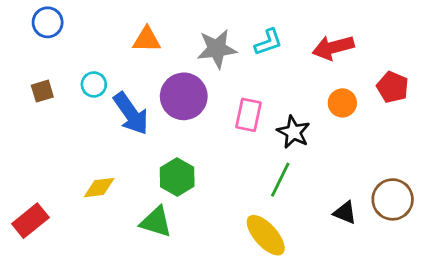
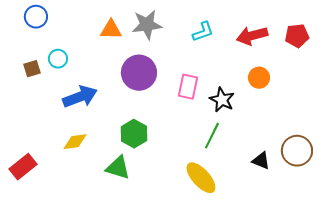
gray star: (217, 49) -> (147, 25), moved
cyan circle: (94, 84) -> (58, 59), moved
red pentagon: (393, 87) -> (297, 36), moved, turned -30
blue arrow: (131, 114) -> (80, 97), moved, turned -76

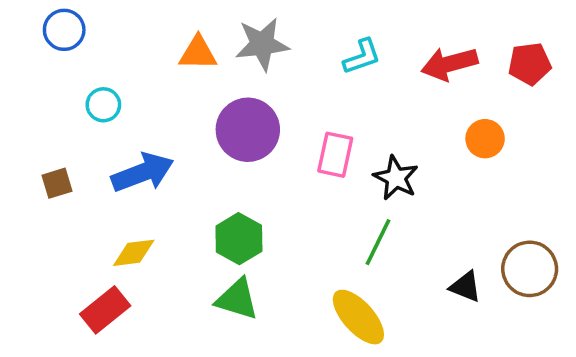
brown square: (32, 69) -> (57, 183), moved
orange circle: (259, 78) -> (485, 139), moved
red rectangle: (23, 167) -> (105, 310), moved
green triangle: (118, 168) -> (237, 299), moved

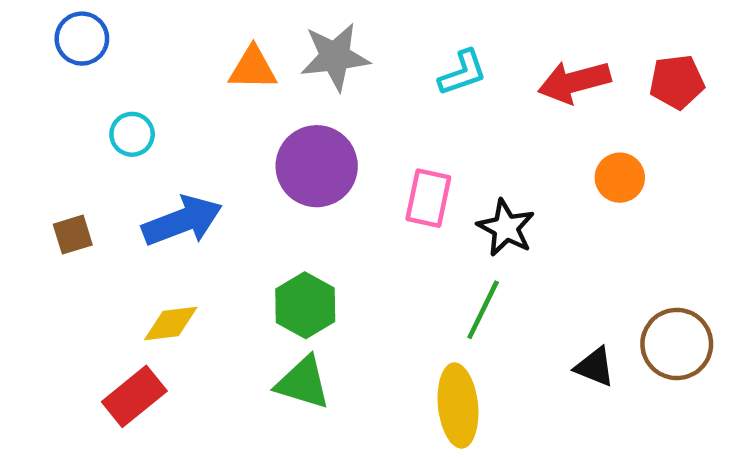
yellow ellipse: (358, 317) -> (458, 406), turned 36

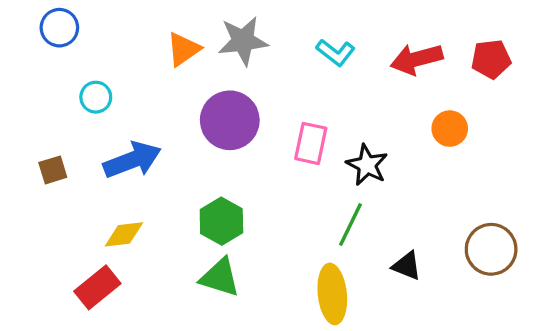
orange triangle: (253, 68) -> (183, 49), turned -36
cyan L-shape: (463, 73) -> (336, 52), turned 57
black triangle: (595, 367) -> (407, 266), moved

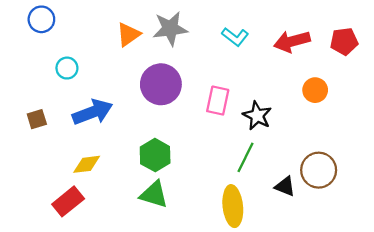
brown circle: (491, 249) -> (319, 170), moved

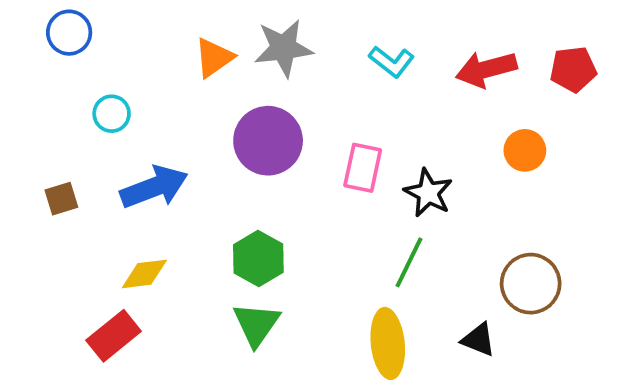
black triangle: (285, 186) -> (479, 340), moved
green triangle: (154, 194) -> (256, 324), turned 48

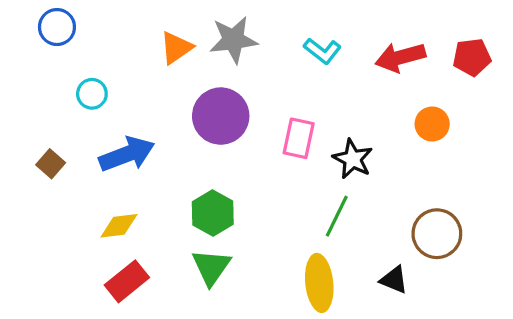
brown square: (61, 199) -> (51, 164), turned -32
red rectangle: (114, 336) -> (127, 281), moved

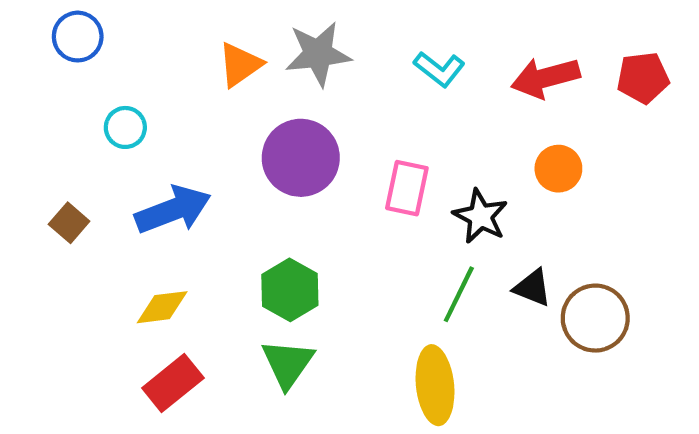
orange circle: (432, 124) -> (558, 169), moved
black triangle: (394, 280) -> (532, 288), moved

